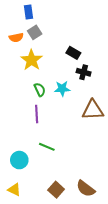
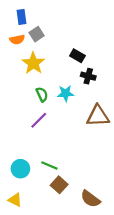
blue rectangle: (28, 12) -> (21, 17), moved
purple line: (37, 114) -> (39, 120), turned 48
green line: (47, 147) -> (49, 165), moved
brown square: (56, 190) -> (59, 185), moved

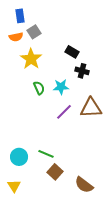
purple line: (39, 120) -> (64, 112), moved
yellow triangle: (15, 200) -> (14, 186), turned 32

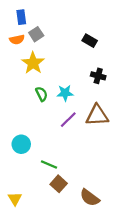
black rectangle: (72, 52) -> (90, 41), moved
black cross: (82, 71) -> (98, 76), moved
cyan circle: (19, 157) -> (21, 144), moved

